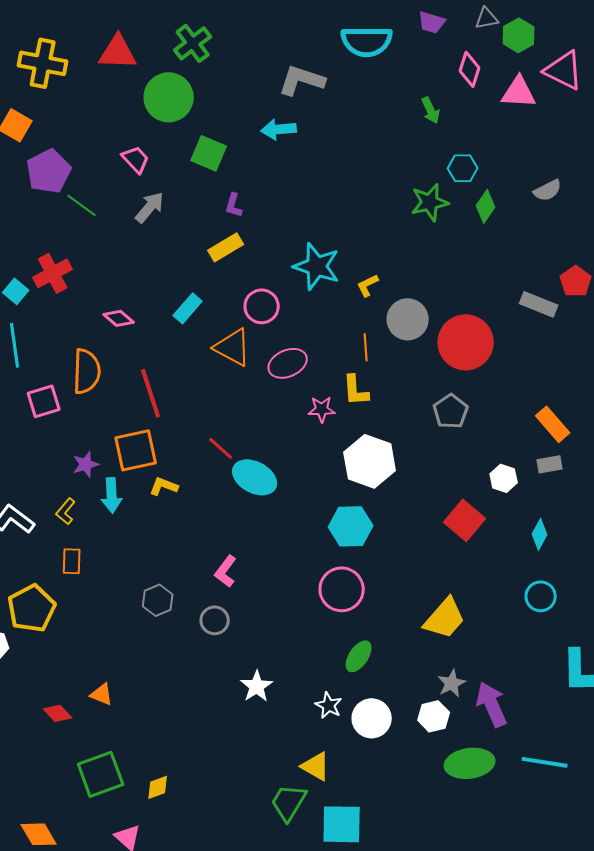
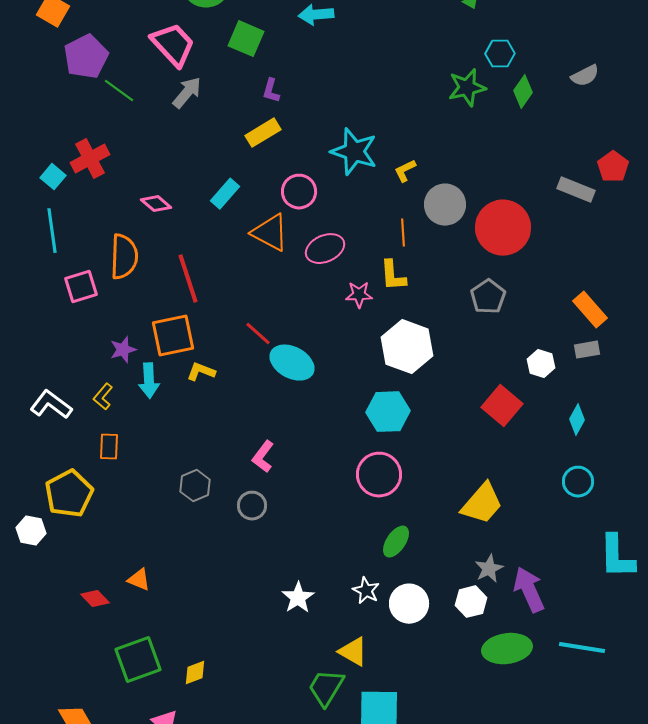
pink trapezoid: (136, 159) -> (173, 45), size x1.6
white star: (257, 686) -> (298, 598), moved

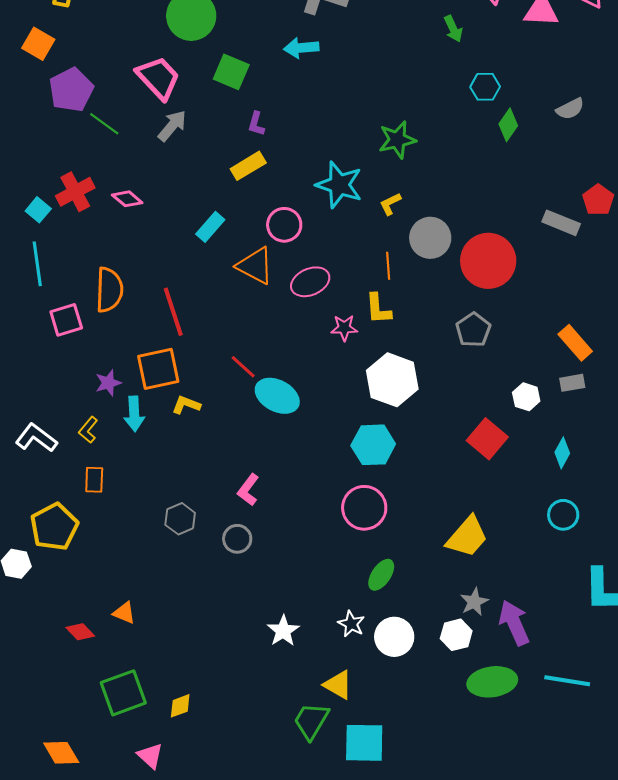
green star: (467, 88) -> (397, 140), moved
pink diamond: (156, 204) -> (127, 199), moved

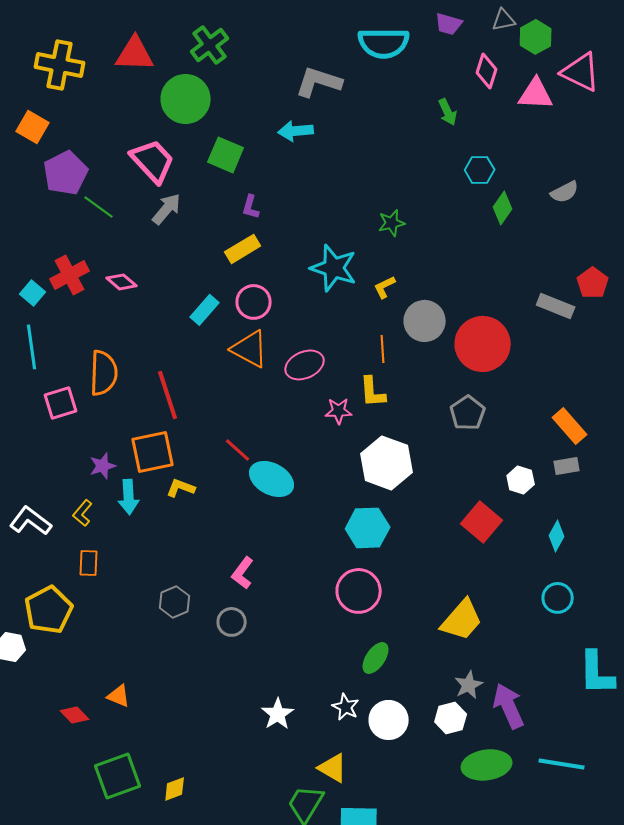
green star: (397, 140) -> (392, 223), size x0.7
pink circle: (284, 225) -> (254, 302), moved

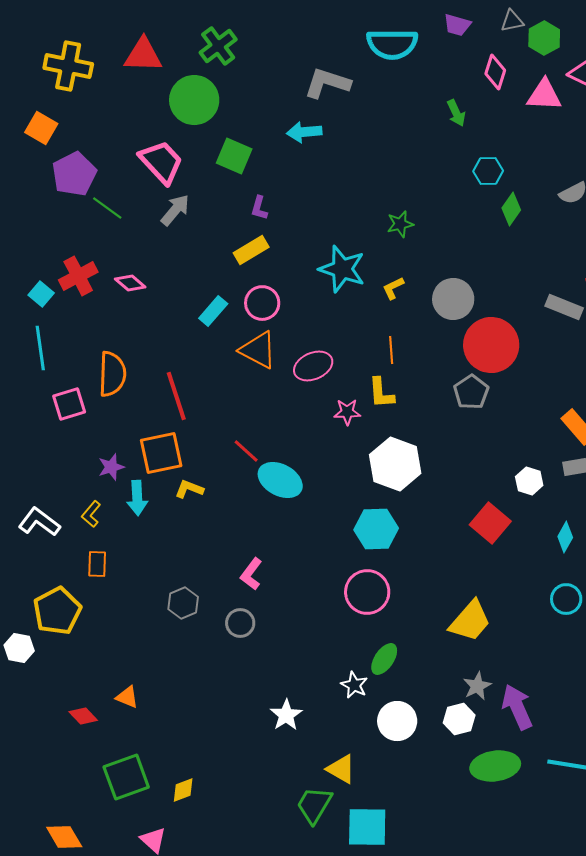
gray circle: (425, 321) -> (453, 299), moved
gray pentagon: (468, 413) -> (471, 392), moved
white star: (346, 707) -> (354, 685), moved

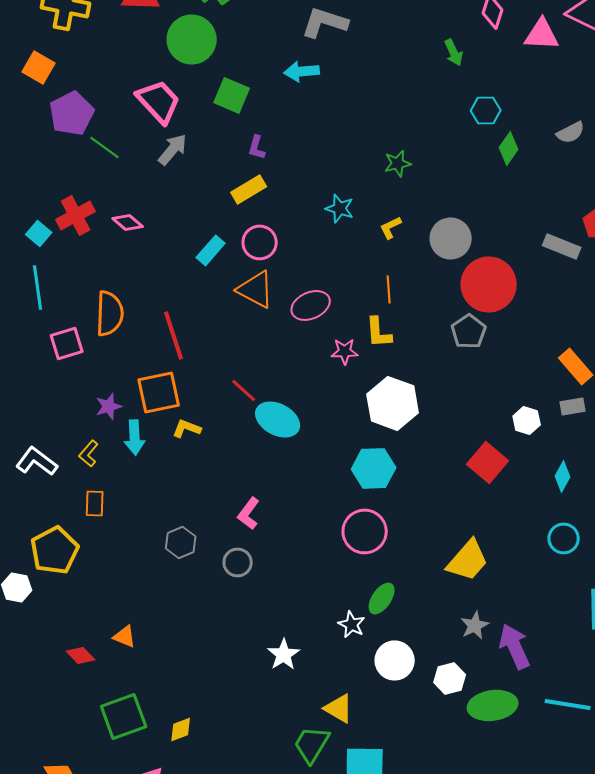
cyan star: (342, 269) -> (340, 208), size x0.6
white hexagon: (459, 719) -> (450, 678), moved

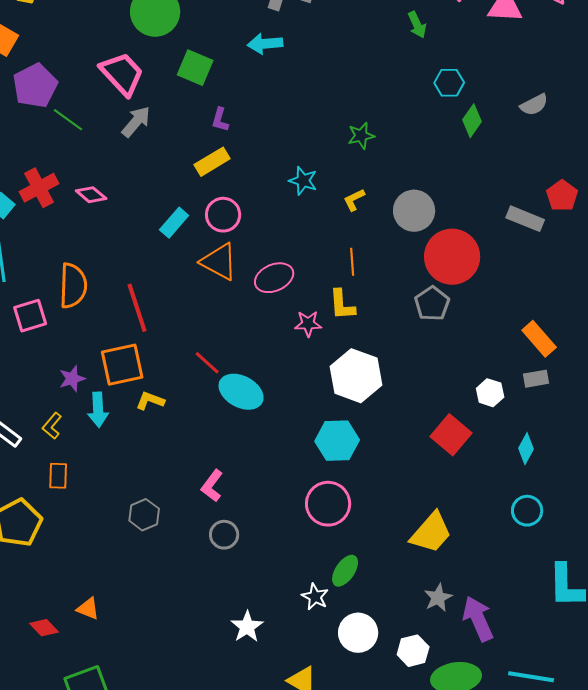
gray circle: (238, 562) -> (224, 535), moved

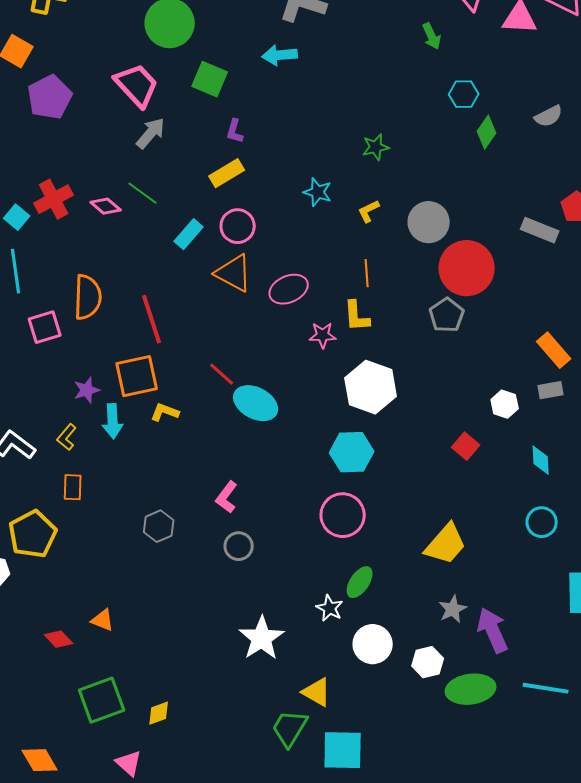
green line: (68, 120) -> (143, 193), moved
red square: (451, 435) -> (466, 446), size x0.7
cyan diamond: (526, 449) -> (541, 460), turned -32
white star: (247, 627) -> (262, 638), size x1.4

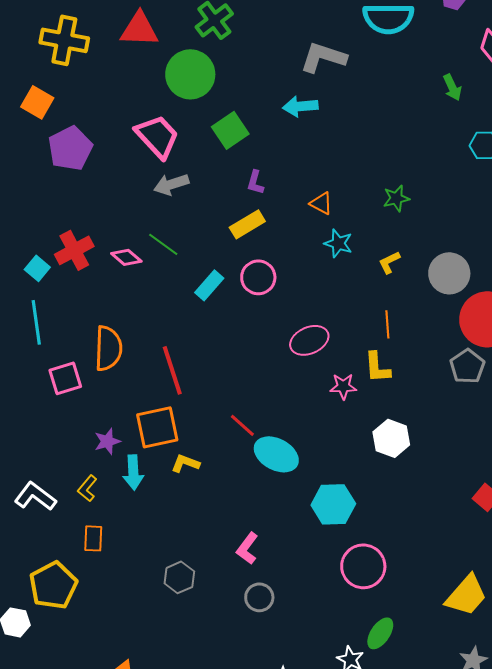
green square: (210, 79) -> (230, 130), turned 33
gray arrow: (151, 133) -> (171, 184), turned -148
orange triangle: (234, 273) -> (321, 203), moved, size x0.6
white hexagon: (371, 387) -> (391, 438), size x0.7
cyan hexagon: (352, 452) -> (333, 504), moved

